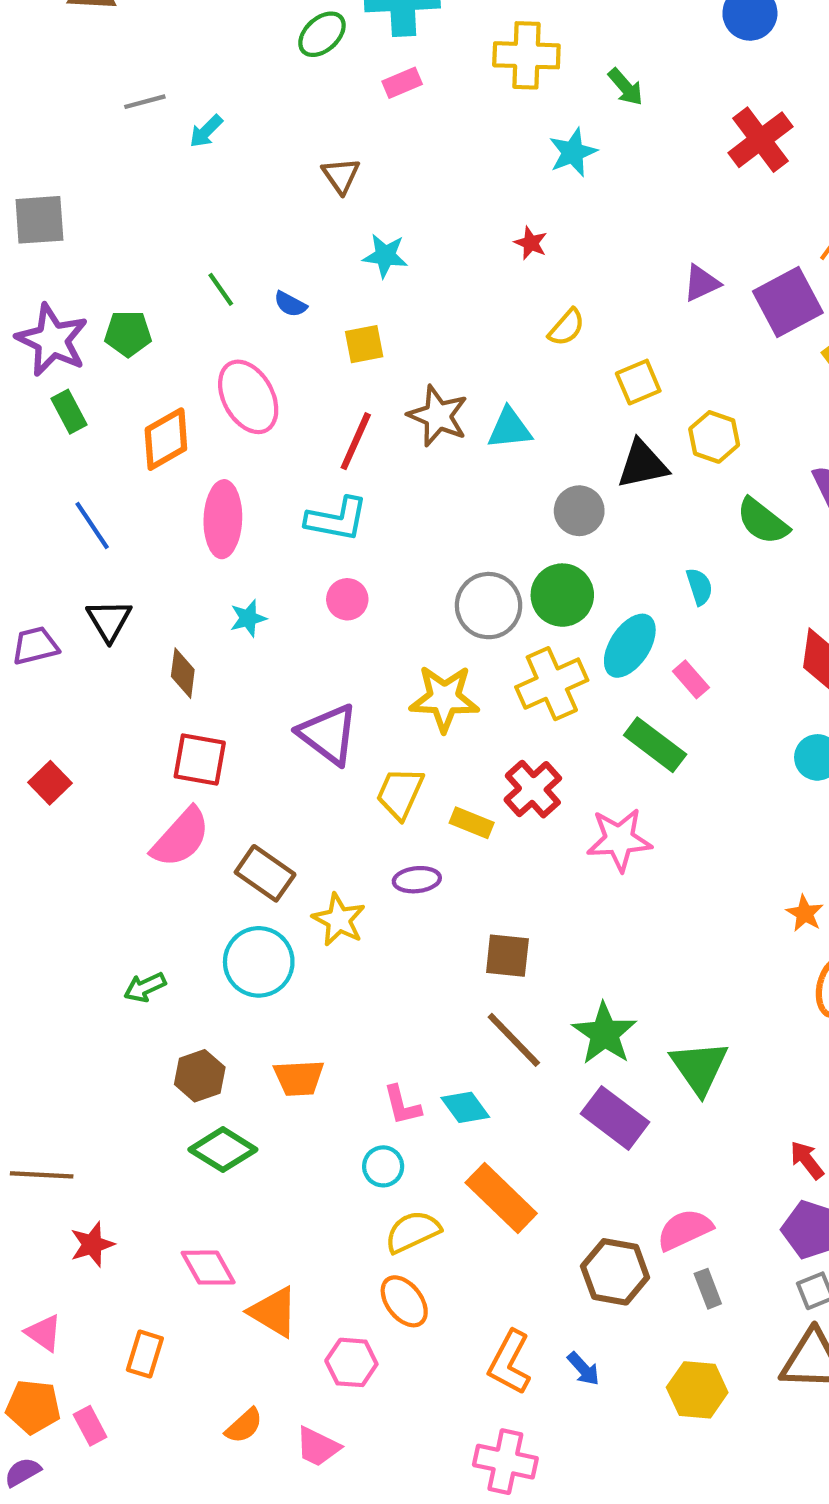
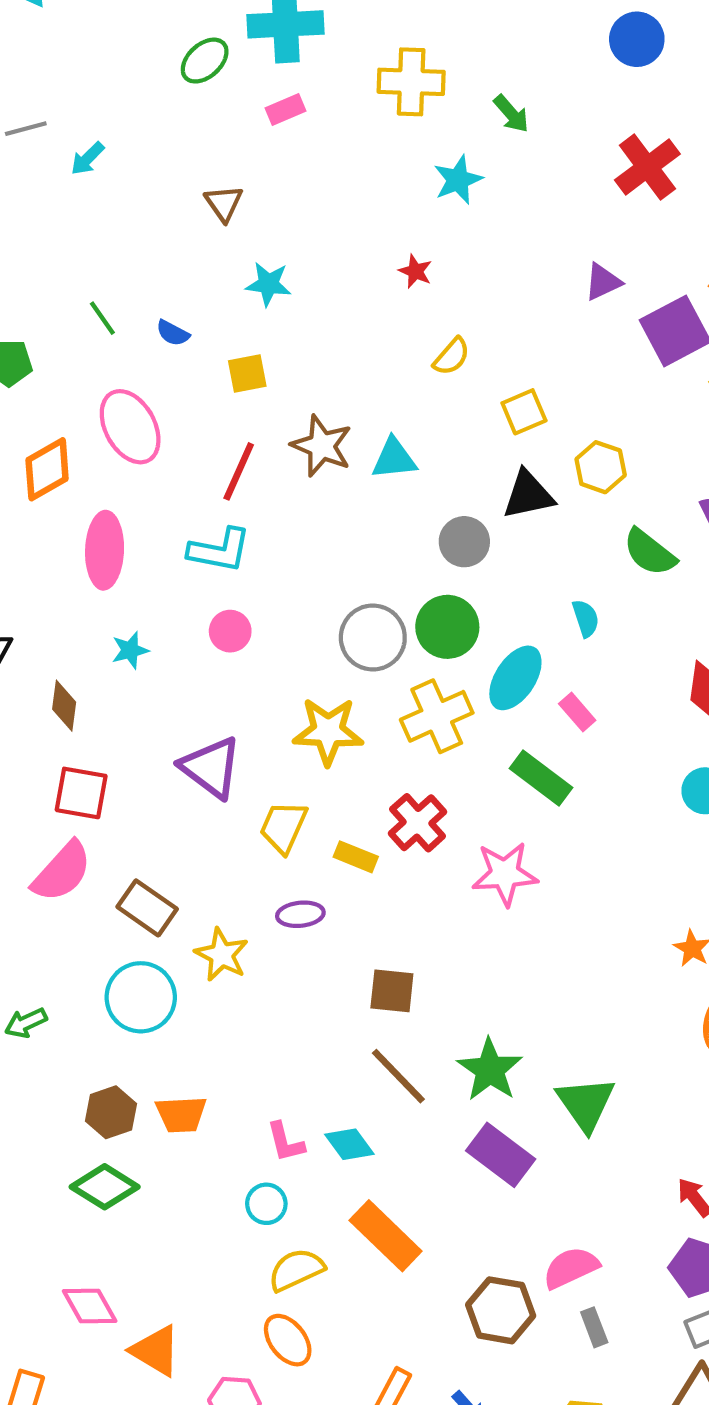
purple triangle: (701, 283) -> (603, 282), moved
brown hexagon: (200, 1076) -> (111, 1112), moved

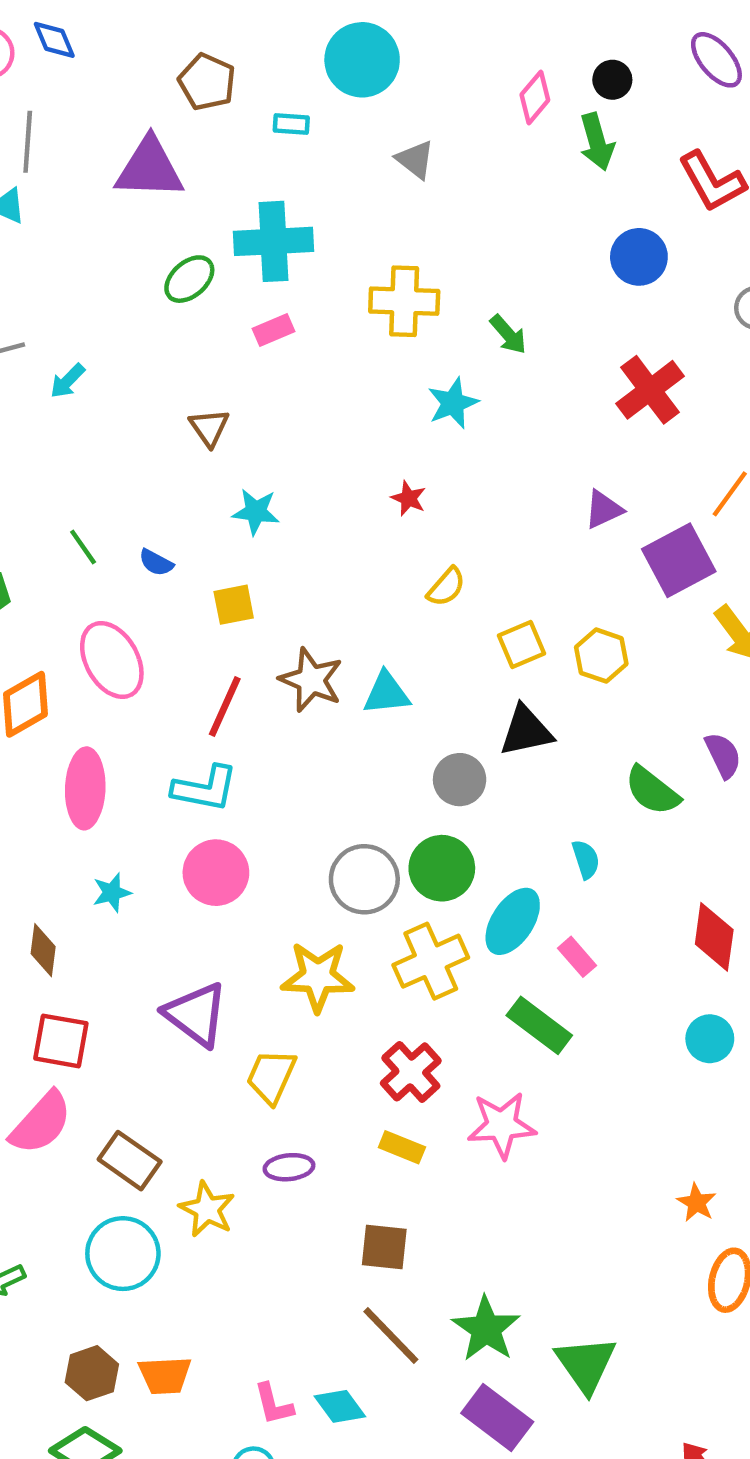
yellow hexagon: (601, 467) -> (601, 656), moved
pink circle: (230, 631) -> (216, 873), size x1.5
yellow rectangle: (356, 857) -> (402, 1147), moved

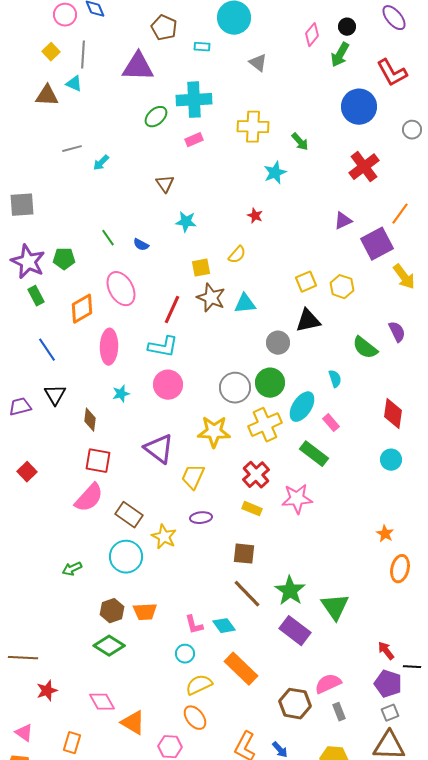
green arrow: (597, 142) -> (340, 55), turned 45
blue circle: (639, 257) -> (359, 107), size x1.4
yellow semicircle: (446, 587) -> (237, 255), moved
yellow square: (234, 605) -> (201, 268), moved

